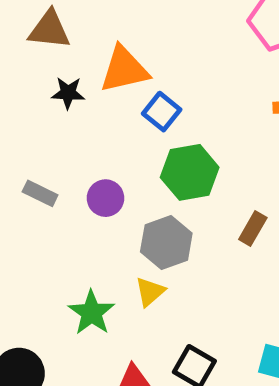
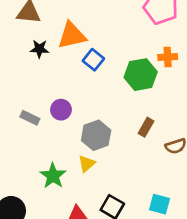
green hexagon: (190, 172) -> (141, 75), moved
gray rectangle: (40, 193) -> (30, 118), moved

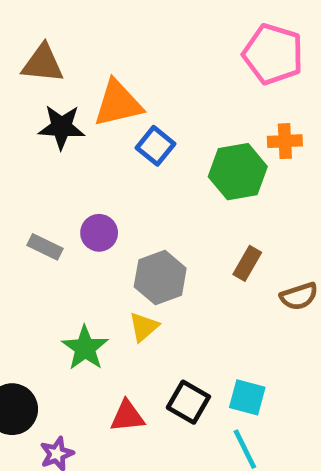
black star: (39, 49) -> (61, 127), size x1.4
cyan square: (160, 204) -> (247, 397), moved

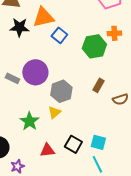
purple circle: (99, 233) -> (35, 72), size x1.6

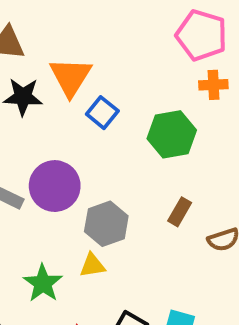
orange triangle: (43, 17) -> (71, 77), turned -45
orange cross: (114, 33) -> (213, 85), moved
yellow triangle: (54, 112) -> (92, 265), turned 32

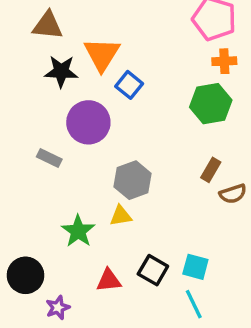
green hexagon: (172, 134) -> (211, 104), moved
purple circle: (55, 186) -> (88, 122), moved
brown rectangle: (180, 212) -> (211, 170), moved

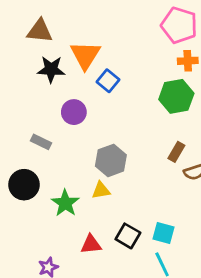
purple circle: (88, 122) -> (74, 112), size x0.7
black circle: (25, 275) -> (24, 185), moved

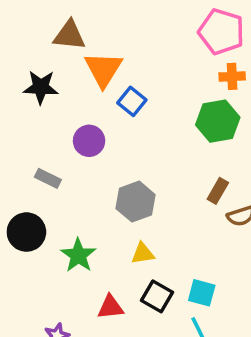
brown triangle: (40, 31) -> (69, 35), moved
black star: (51, 69) -> (41, 87), moved
yellow triangle: (101, 190) -> (143, 253), moved

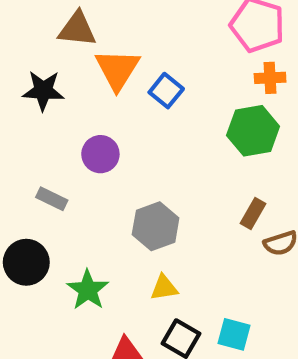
blue square: (132, 101) -> (166, 91), moved

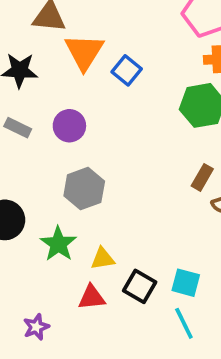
gray rectangle: (52, 199) -> (18, 128), moved
gray hexagon: (156, 226) -> (84, 189), moved
yellow triangle: (164, 288) -> (103, 259), moved

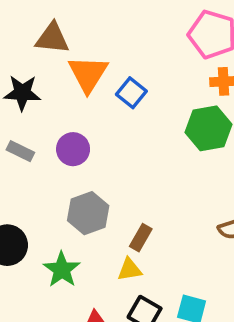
brown rectangle: (202, 177) -> (141, 238), moved
yellow triangle: (103, 259) -> (129, 270), moved

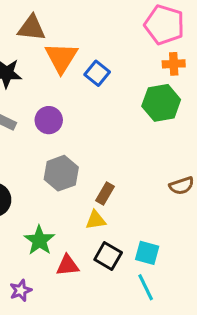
green star: (62, 270) -> (39, 240), moved

